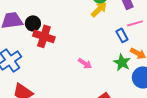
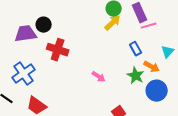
black circle: (33, 23) -> (44, 25), moved
pink line: (135, 23) -> (149, 26), moved

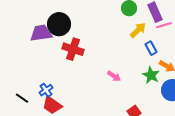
yellow arrow: (113, 23) -> (138, 30), moved
black circle: (44, 25) -> (59, 24), size x1.5
blue cross: (24, 74) -> (46, 90), moved, size x0.6

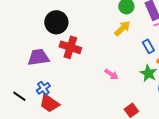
yellow arrow: (138, 30) -> (122, 28), moved
purple trapezoid: (41, 33) -> (38, 57), moved

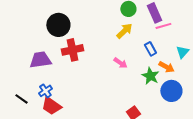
red cross: (70, 47) -> (72, 50), turned -30
pink arrow: (111, 74) -> (120, 63), moved

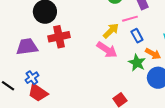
pink line: (163, 26) -> (130, 19), moved
yellow arrow: (124, 31) -> (111, 31), moved
pink arrow: (120, 63) -> (107, 50), size x1.5

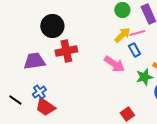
yellow arrow: (111, 31) -> (122, 35), moved
blue rectangle: (137, 36) -> (134, 50), moved
green star: (137, 63) -> (144, 77), turned 30

